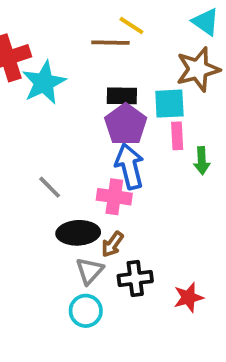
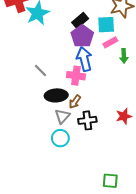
black rectangle: (122, 96) -> (80, 21), turned -42
pink rectangle: (177, 136) -> (110, 42), turned 64
red star: (188, 297) -> (124, 116), moved

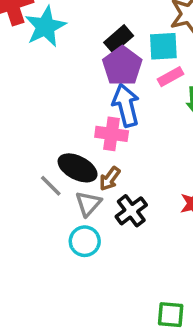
gray line: (41, 70) -> (51, 186), moved
black ellipse: (56, 95) -> (78, 168), turned 30
black cross: (87, 120) -> (131, 211), turned -30

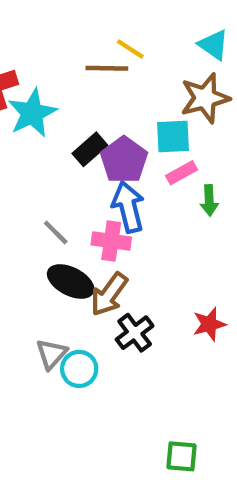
black rectangle: (119, 39) -> (90, 149), moved
brown arrow: (110, 179) -> (109, 294), size x1.5
gray line: (51, 186) -> (56, 232), moved
gray triangle: (88, 204) -> (51, 354), moved

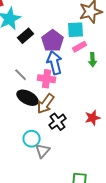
black rectangle: (90, 149) -> (26, 36), moved
gray triangle: (51, 354) -> (43, 151), moved

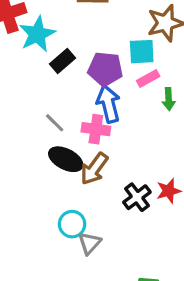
purple pentagon: (53, 41) -> (105, 69), turned -30
black cross: (58, 122) -> (137, 197), moved

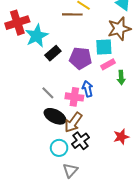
blue arrow: (108, 104) -> (88, 89), moved, size x0.7
black cross: (137, 197) -> (80, 141), moved
cyan circle: (72, 224) -> (59, 148), moved

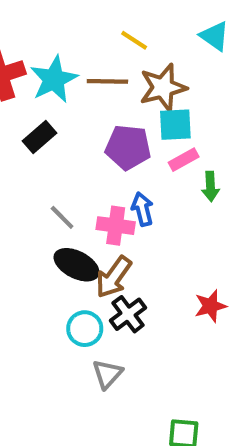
brown line: (72, 14) -> (107, 81), moved
brown star: (119, 29) -> (163, 88), moved
cyan star: (37, 36) -> (54, 79), moved
black rectangle: (53, 53) -> (39, 137), moved

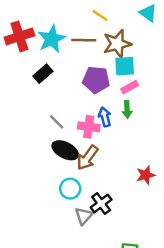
green arrow: (210, 186) -> (127, 109), moved
black cross: (128, 314) -> (101, 203), moved

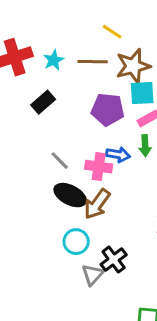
cyan star: (52, 39) -> (54, 60), size x0.6
blue arrow: (105, 117) -> (118, 155), turned 114

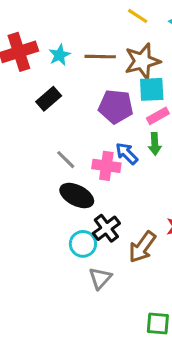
yellow line: (112, 32) -> (138, 16), moved
blue arrow: (118, 155) -> (127, 153), turned -145
brown arrow: (97, 204) -> (142, 247), moved
black cross: (114, 260) -> (106, 228), moved

